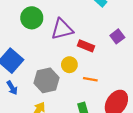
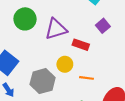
purple square: (117, 36) -> (103, 26), moved

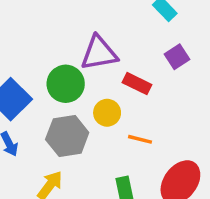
green circle: (25, 19) -> (66, 84), moved

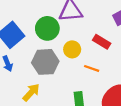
red rectangle: (137, 84) -> (102, 42), moved

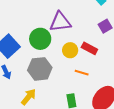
yellow circle: (72, 49) -> (70, 50), moved

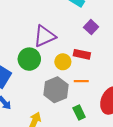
gray hexagon: (40, 69) -> (56, 90), moved

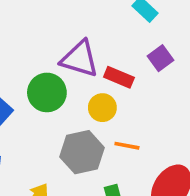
purple triangle: (45, 36) -> (80, 59), turned 30
red rectangle: (82, 54) -> (119, 77), moved

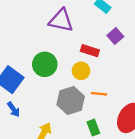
purple triangle: (80, 59) -> (61, 20), moved

